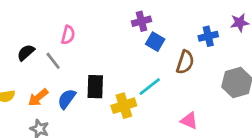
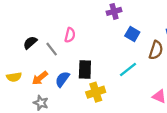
purple cross: (142, 21) -> (114, 11), moved
pink semicircle: (68, 35) -> (70, 35), moved
yellow cross: (124, 106) -> (96, 92), moved

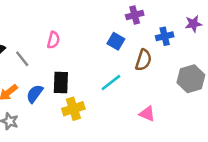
purple cross: (114, 11) -> (135, 15), moved
pink semicircle: (70, 35) -> (53, 40), moved

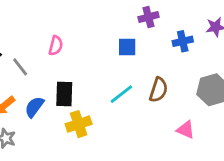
blue square: (116, 41) -> (127, 47), turned -30
brown semicircle: (143, 60) -> (158, 90), moved
pink triangle: (147, 114) -> (186, 130), moved

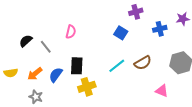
blue square: (127, 47) -> (121, 33), turned 32
brown semicircle: (158, 90) -> (143, 63), turned 42

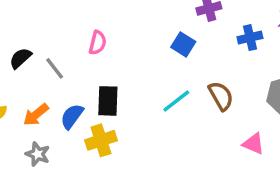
brown semicircle: (143, 63) -> (221, 96), turned -90
yellow cross: (87, 87) -> (101, 140), moved

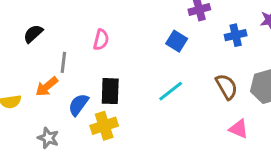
black semicircle: (20, 58) -> (33, 34), moved
gray line: (55, 68) -> (63, 62), turned 45
brown semicircle: (221, 96) -> (227, 87), moved
orange arrow: (36, 115) -> (47, 87), moved

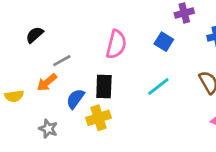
pink semicircle: (101, 40) -> (116, 44), moved, size x1.5
gray line: (63, 62) -> (62, 61), turned 54

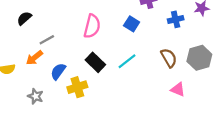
black rectangle: (104, 87) -> (95, 62), moved, turned -48

